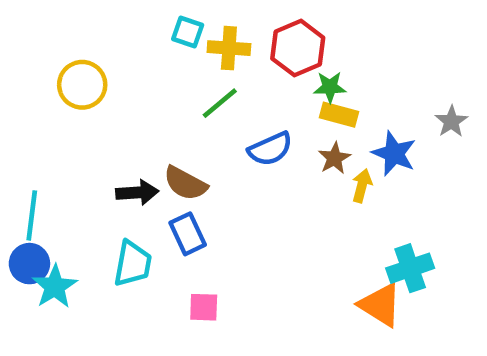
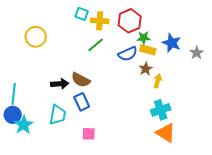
blue semicircle: (270, 149) -> (128, 54), moved
blue star: (394, 154) -> (172, 43), moved
cyan cross: (410, 268) -> (161, 110), moved

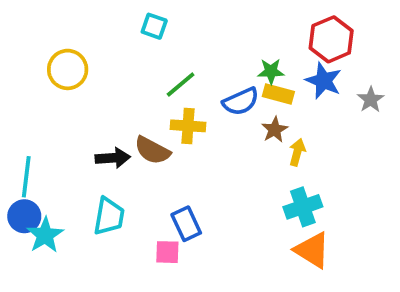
yellow cross: (100, 21) -> (188, 126), moved
red hexagon: (130, 21) -> (331, 39), moved
blue rectangle: (82, 102) -> (186, 224), moved

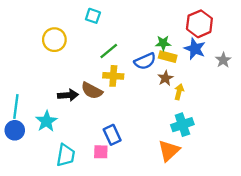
yellow circle: (68, 69) -> (54, 40), moved
cyan trapezoid: (109, 216) -> (66, 155), moved
cyan star: (45, 235) -> (46, 121), moved
orange triangle: (312, 250) -> (169, 151), moved, turned 45

